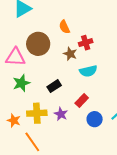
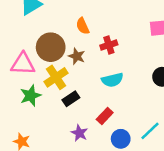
brown star: (70, 54) -> (77, 56), moved
yellow cross: (37, 113) -> (56, 77), moved, turned -30

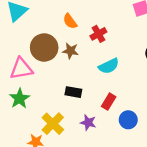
yellow cross: (56, 77) -> (53, 124), moved
green star: (30, 96) -> (20, 98), moved
black rectangle: (71, 99) -> (73, 92), turned 56

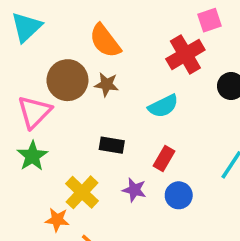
orange semicircle: (70, 21) -> (105, 41), size x1.5
red cross: (98, 34) -> (185, 54), moved, size x1.5
pink triangle: (21, 69) -> (34, 112), turned -35
blue circle: (128, 120) -> (179, 195), moved

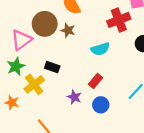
black rectangle: (112, 145) -> (52, 67), moved
yellow cross: (82, 192) -> (34, 84), moved
orange star: (57, 220) -> (12, 103), moved

